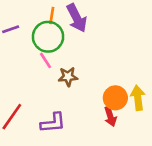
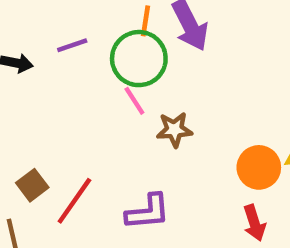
red arrow: (110, 117) -> (254, 223), moved

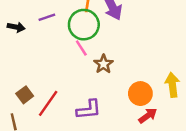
brown star: (174, 130) -> (103, 64), turned -30
orange circle: (259, 167) -> (140, 94), moved
red arrow: (254, 223) -> (148, 116), turned -108

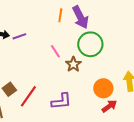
purple line: (47, 17) -> (19, 36), moved
green circle: (84, 25) -> (90, 44), moved

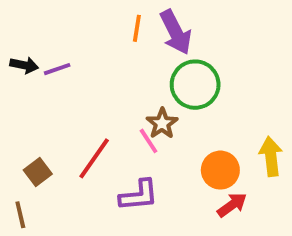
pink line: (55, 51) -> (148, 141), moved
red line: (28, 96) -> (94, 158), moved

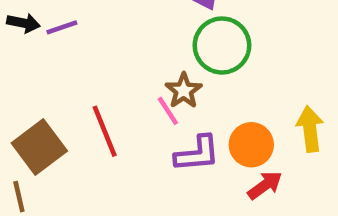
red line: (94, 158) -> (105, 131), turned -57
brown square: (38, 172) -> (39, 147), size x1.6
purple L-shape: (139, 195) -> (197, 154), moved

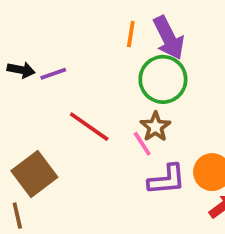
green circle: (222, 46) -> (163, 79), moved
red line: (105, 131) -> (89, 127), moved, turned -33

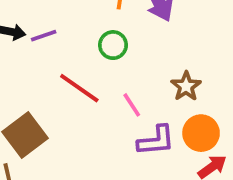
green circle: (163, 79) -> (113, 45), moved, size x0.6
brown star: (155, 127) -> (186, 86), moved

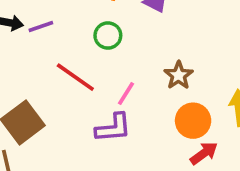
pink line: (132, 105) -> (126, 93), turned 65
purple L-shape: (156, 141) -> (113, 128), moved

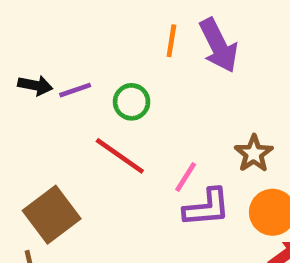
green circle: (108, 36) -> (132, 102), moved
purple L-shape: (113, 128) -> (207, 208), moved

